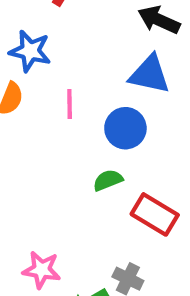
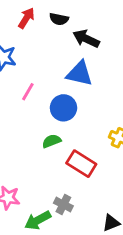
pink line: (70, 104) -> (28, 92), turned 30

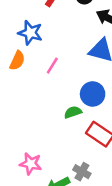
blue circle: (63, 108) -> (93, 94), moved

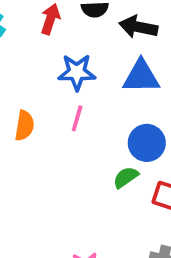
blue star: (30, 33) -> (77, 72), moved

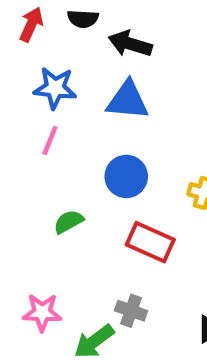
green semicircle: (126, 177) -> (69, 222), moved

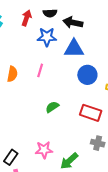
blue star: (55, 88) -> (47, 37), moved
blue circle: (126, 176) -> (87, 75), moved
gray cross: (131, 311) -> (98, 143), moved

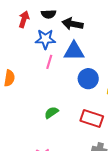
pink line: (40, 70) -> (49, 62), moved

